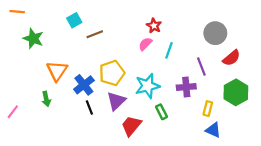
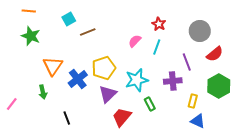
orange line: (17, 12) -> (29, 11), moved
red star: (154, 26) -> (159, 24), moved
black line: (89, 107) -> (67, 118), moved

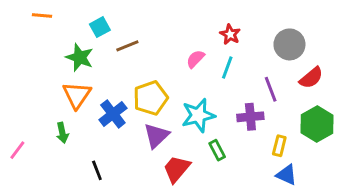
green star: (31, 36) -> (80, 57), moved

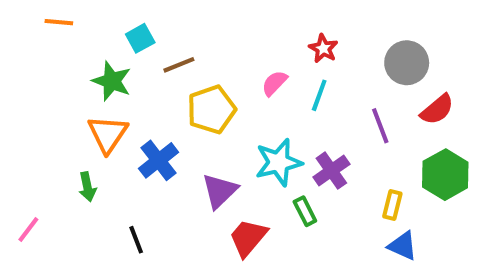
yellow pentagon: (151, 98) -> (211, 110), moved
purple cross: (250, 117) -> (331, 171), moved, turned -30
pink line: (17, 150) -> (28, 230), moved

